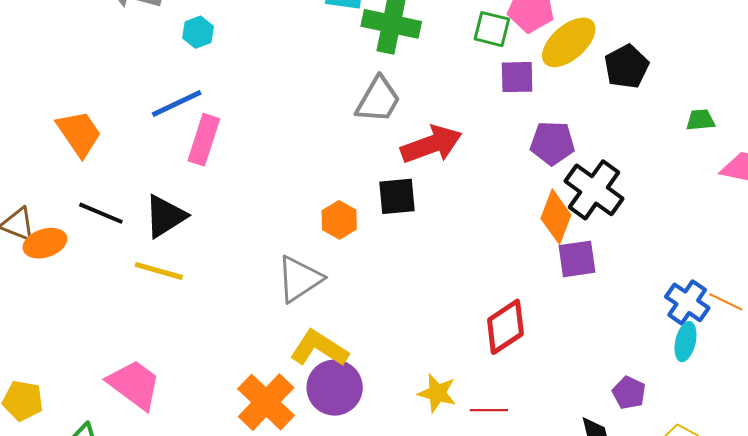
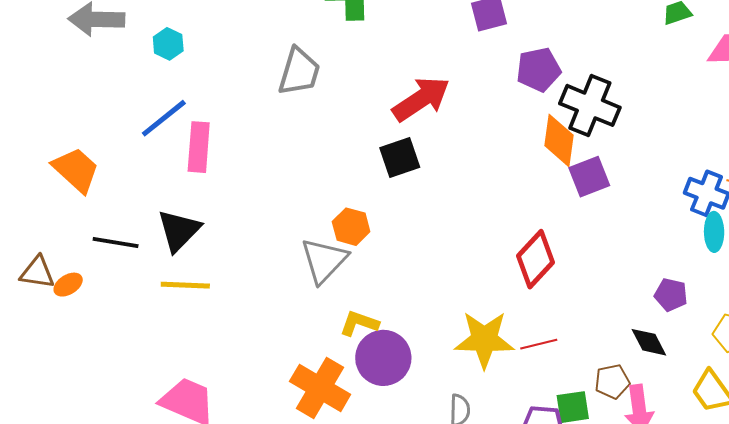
gray trapezoid: (378, 100) -> (299, 72), moved
orange hexagon: (339, 220) -> (351, 227), moved
orange ellipse: (45, 243) -> (68, 285), size x0.7
yellow L-shape: (319, 348) -> (359, 323), size x0.7
yellow star: (437, 393) -> (484, 340), size x1.5

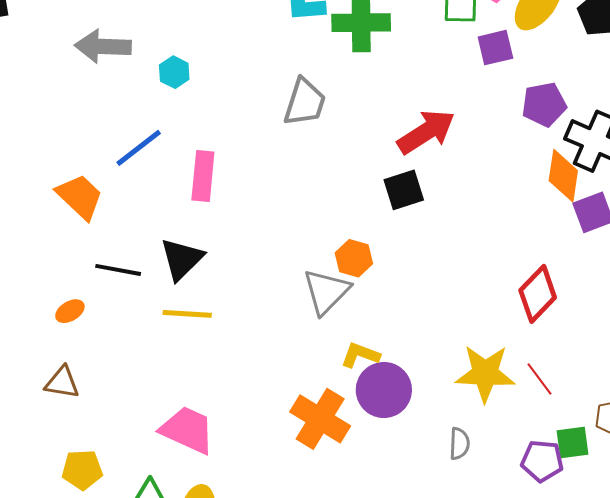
blue line: (164, 118) -> (139, 148), moved
brown triangle: (37, 272) -> (62, 383), moved
red line: (539, 344) -> (540, 379), turned 66

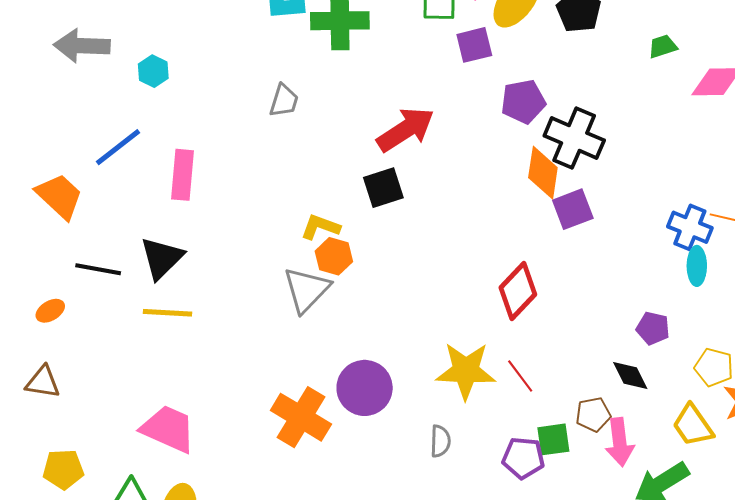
gray trapezoid: (305, 102) -> (284, 101), size x0.7
yellow L-shape: (360, 355) -> (320, 227), moved

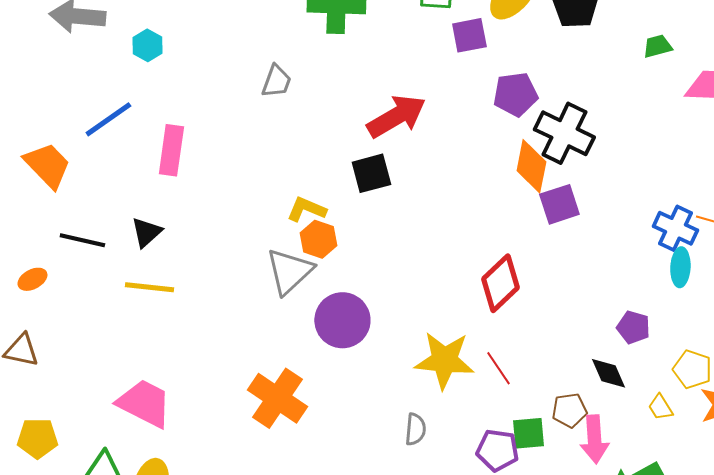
black triangle: (162, 258) -> (146, 232), size x0.7
purple circle: (365, 388) -> (342, 320), moved
yellow trapezoid: (693, 425) -> (660, 407), moved, size x0.6

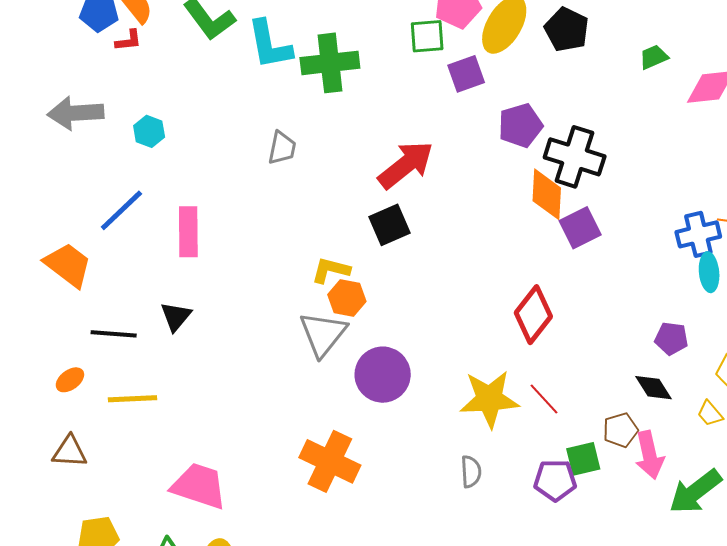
blue cross: (675, 228) -> (698, 234), turned -30
yellow line: (149, 287) -> (132, 399), moved

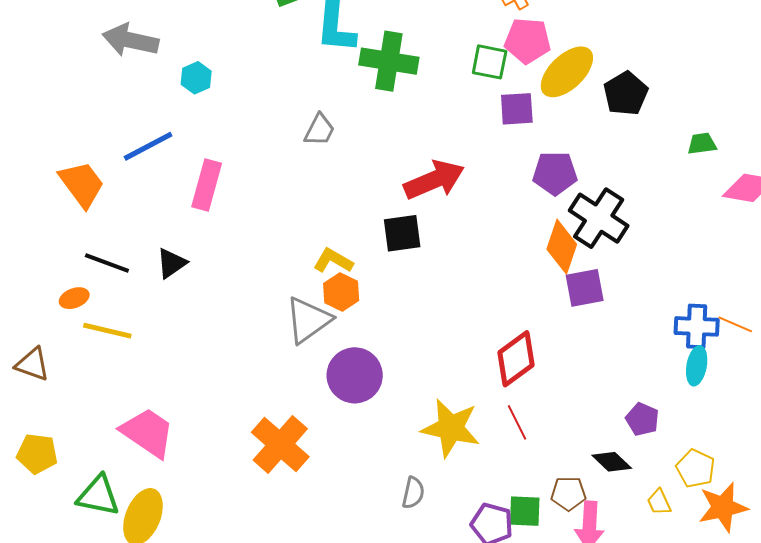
orange ellipse: (70, 380) -> (74, 298), moved
black diamond: (654, 388) -> (612, 462), turned -30
red line: (544, 399) -> (517, 422), moved

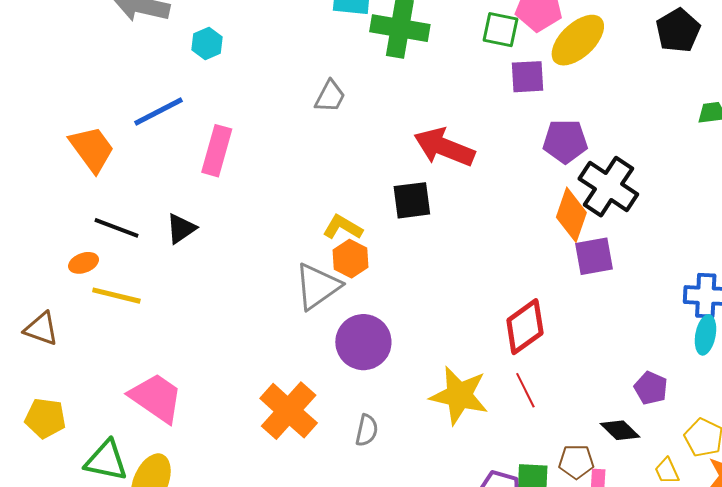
black pentagon: (626, 94) -> (678, 30), moved
red arrow: (434, 180) -> (444, 147), turned -136
gray semicircle: (413, 493) -> (367, 430), moved

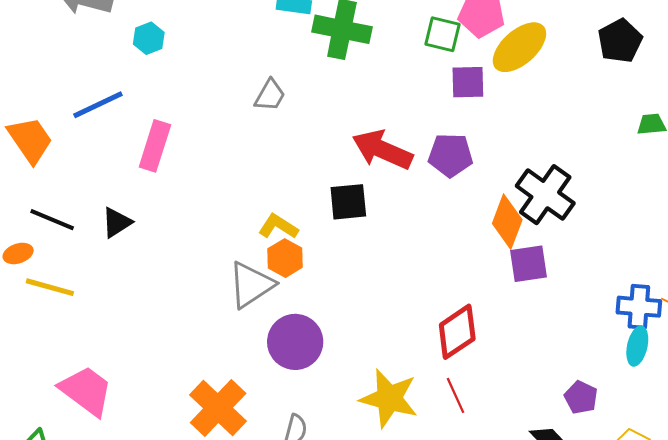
purple pentagon: (565, 141) -> (450, 155), moved

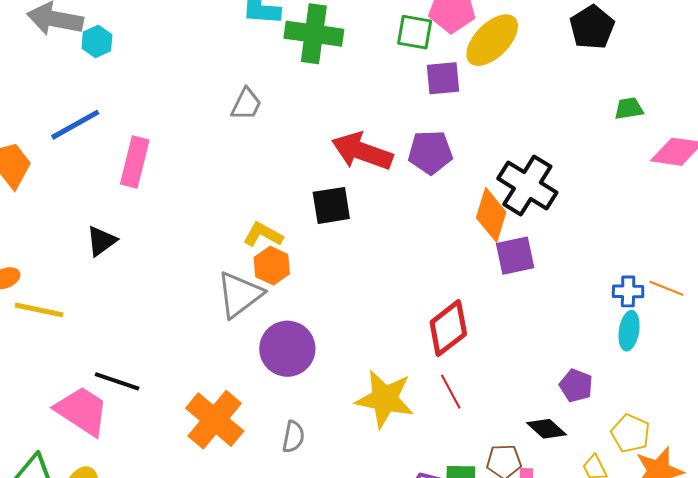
cyan hexagon: (149, 38) -> (97, 41), moved
black line: (52, 220) -> (117, 381), moved
blue cross: (639, 307) -> (628, 291), size x0.7

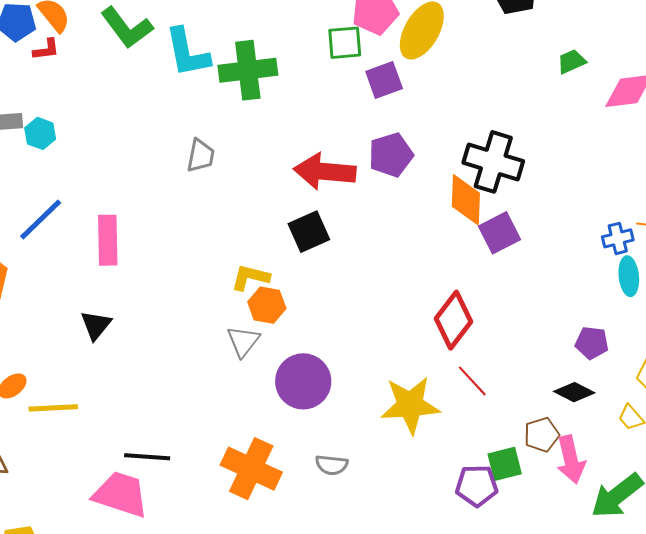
gray triangle: (240, 294) -> (243, 341), size x0.7
gray semicircle: (293, 437) -> (332, 465), turned 100

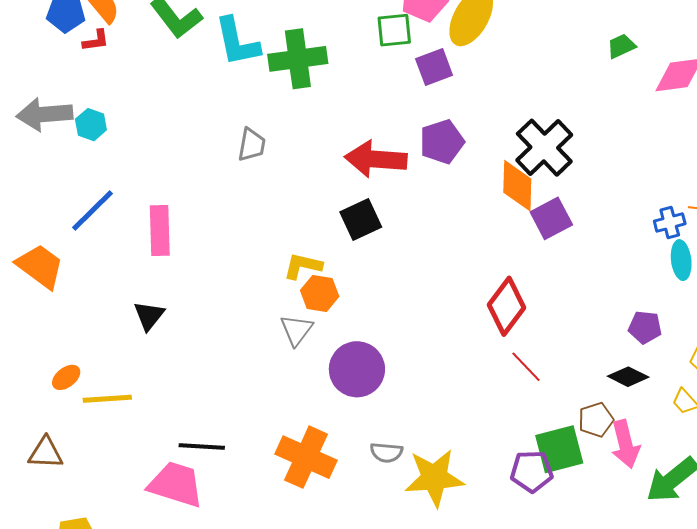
black cross: (493, 162) -> (544, 148), turned 30
yellow star: (410, 405) -> (434, 478), moved
green square: (505, 464) -> (559, 449), size x1.4

